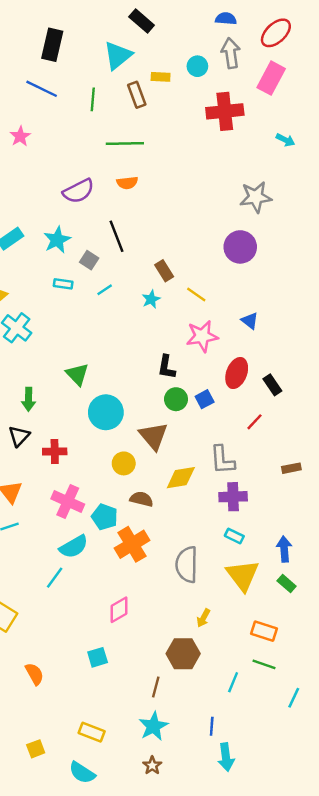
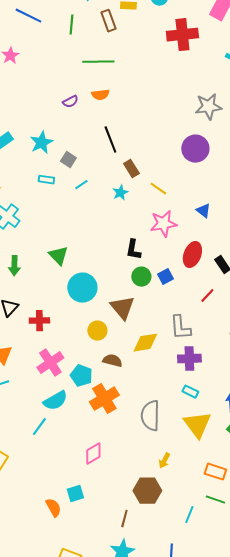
purple semicircle: (78, 191) -> (70, 102), moved, size x0.6
black line: (117, 236) -> (110, 140), moved
green arrow: (29, 399) -> (14, 266), moved
pink cross: (68, 501) -> (50, 363), turned 32
orange semicircle: (34, 674) -> (53, 508), moved

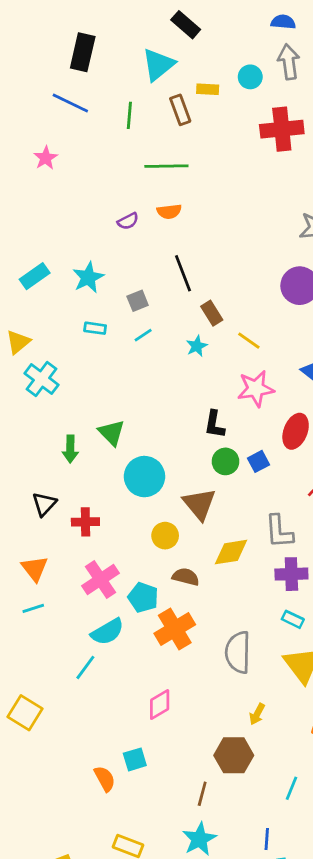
gray square: (68, 160) -> (138, 301), moved, turned 35
green arrow: (14, 266) -> (70, 449), moved

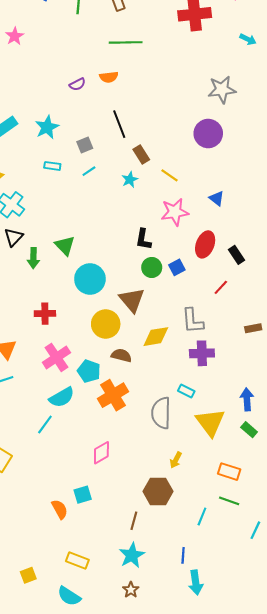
green line: (166, 166) -> (126, 42), moved
black triangle: (44, 504) -> (14, 237), moved
yellow circle: (165, 536) -> (106, 324), size x1.4
cyan rectangle: (293, 619) -> (186, 391), moved

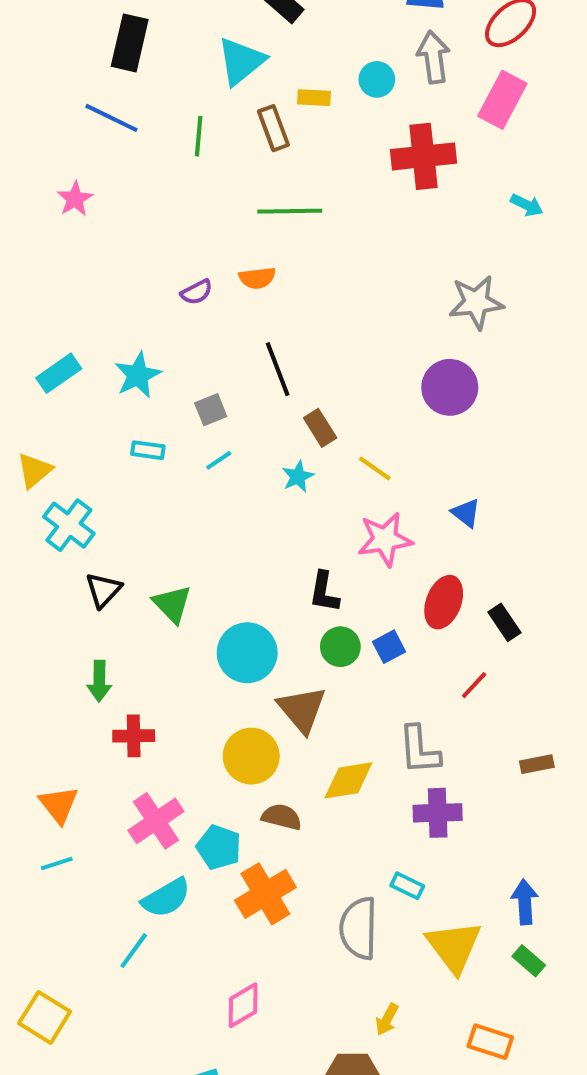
black triangle: (14, 237) -> (103, 590), moved
green arrow: (33, 258) -> (99, 681), moved
cyan circle: (90, 279) -> (247, 653), moved

